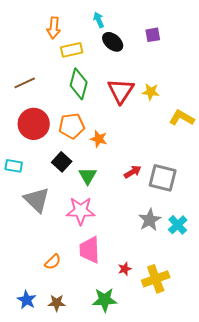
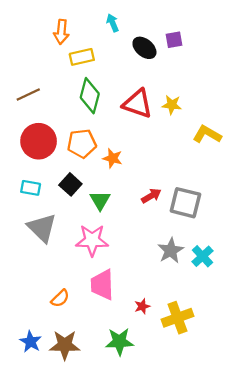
black ellipse: (113, 42) -> (144, 48), moved
red triangle: (121, 91) -> (138, 104), turned -44
cyan rectangle: (14, 166) -> (31, 188), moved
brown star: (57, 303) -> (65, 345), size x1.5

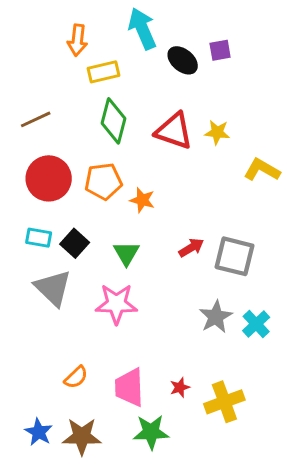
cyan arrow: (113, 23) -> (142, 29), size x1.8
black square: (70, 184) -> (75, 243), moved
pink trapezoid: (102, 285) -> (129, 387), moved

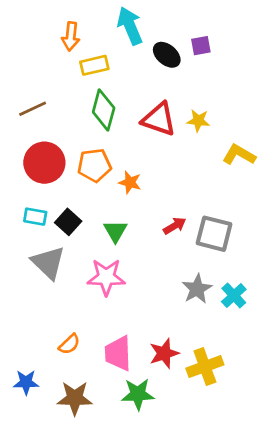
red star: (180, 387) -> (164, 353), size x1.6
blue star: (39, 432) -> (26, 382), moved, turned -30

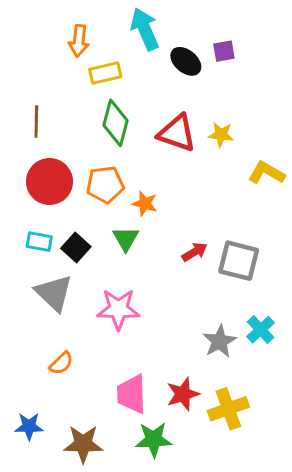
brown line: (33, 109) -> (36, 121), turned -64
green triangle: (115, 231) -> (126, 239), moved
gray star: (197, 289) -> (220, 341), moved
orange semicircle: (69, 344) -> (61, 363), moved

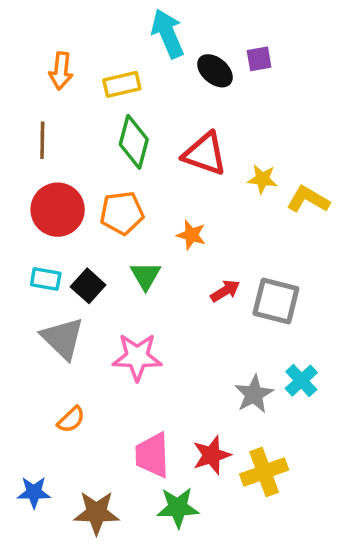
orange arrow: (79, 41) -> (61, 71), moved
yellow star: (221, 135) -> (262, 179), moved
orange star: (145, 204) -> (191, 235), moved

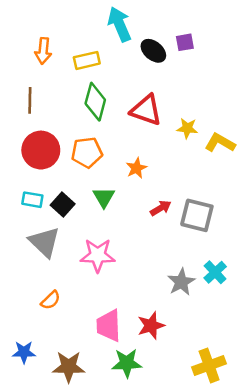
orange star: (191, 235) -> (136, 168), turned 30
yellow cross: (264, 472) -> (209, 365), moved

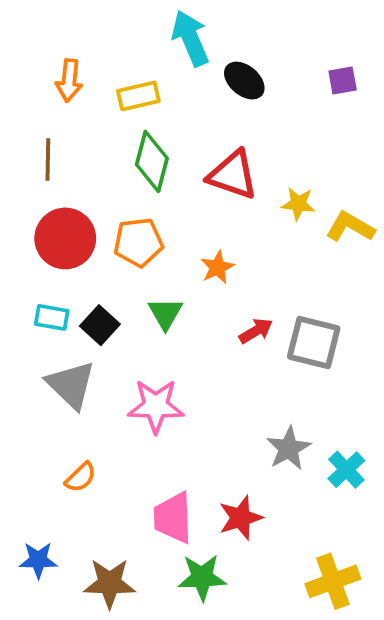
purple square: (185, 42) -> (343, 81), moved
cyan cross: (215, 272) -> (346, 470), moved

